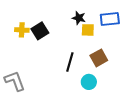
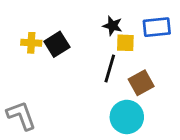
black line: (70, 62) -> (110, 68), moved
cyan circle: (89, 82) -> (127, 117), size x1.5

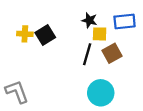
brown square: (141, 83) -> (112, 53), moved

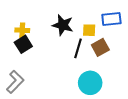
black star: (89, 20) -> (63, 25), moved, size x1.5
black square: (45, 35) -> (23, 44), moved
gray L-shape: (17, 92) -> (15, 82), turned 65

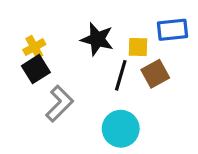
yellow cross: (22, 30) -> (34, 47), turned -32
gray L-shape: (15, 82) -> (59, 104), moved
cyan circle: (90, 83) -> (121, 129), moved

